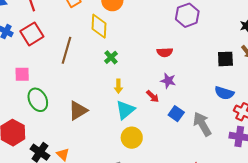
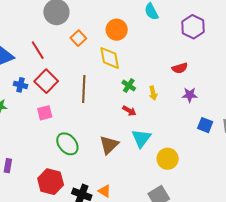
pink square: (22, 74) -> (45, 113), moved
yellow arrow: (118, 86) -> (153, 93), moved
red arrow: (153, 96) -> (129, 111), moved
cyan triangle: (125, 110) -> (141, 138), moved

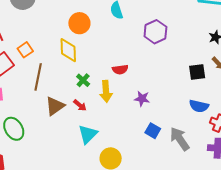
orange square: (78, 38) -> (25, 50), moved
red semicircle: (180, 68) -> (120, 69), moved
yellow arrow: (153, 93) -> (106, 91), size x1.5
brown triangle: (109, 145) -> (55, 106), moved

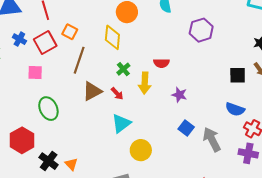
orange square: (25, 50) -> (70, 32), turned -35

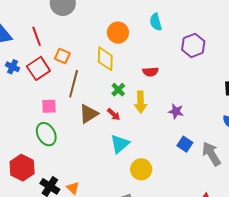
red semicircle: (161, 63) -> (150, 72), moved
pink square: (35, 72) -> (49, 106), moved

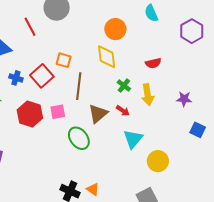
red line: (37, 36) -> (30, 27), moved
green ellipse: (46, 134) -> (79, 138), moved
red hexagon: (22, 168) -> (30, 114), moved

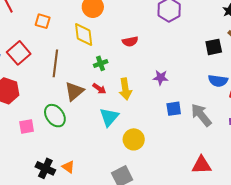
orange square: (64, 60) -> (43, 21), moved
green cross: (124, 86) -> (101, 63), turned 32
yellow arrow: (148, 95) -> (125, 89), moved
pink square: (58, 112) -> (27, 127), moved
blue square: (198, 130) -> (174, 109), turned -35

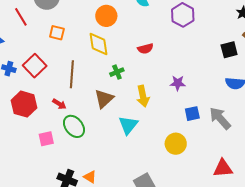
red arrow: (99, 89) -> (59, 104), moved
brown triangle: (74, 91) -> (104, 99), moved
yellow circle: (134, 139) -> (176, 144), moved

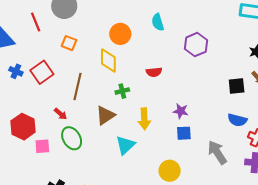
red hexagon: (24, 104) -> (23, 127), moved
blue square: (192, 114) -> (184, 133), moved

